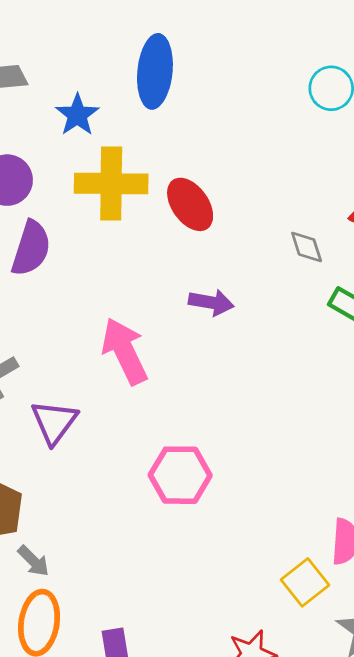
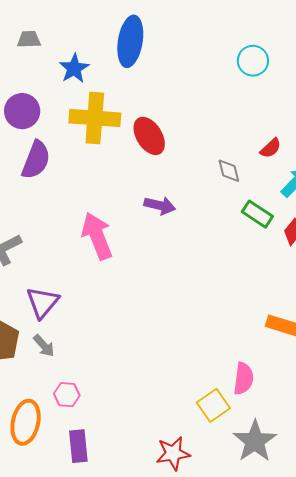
purple triangle: (54, 422) -> (43, 302), moved
pink hexagon: (180, 475) -> (67, 395), moved, size x0.6
gray arrow: (33, 561) -> (44, 346), moved

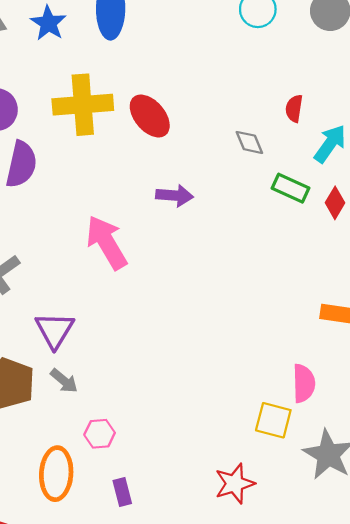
blue star: (74, 68) -> (48, 23), moved
red semicircle: (271, 148) -> (294, 108), turned 150
yellow square: (213, 405) -> (273, 420), turned -32
purple rectangle: (78, 446) -> (122, 492), size x0.7

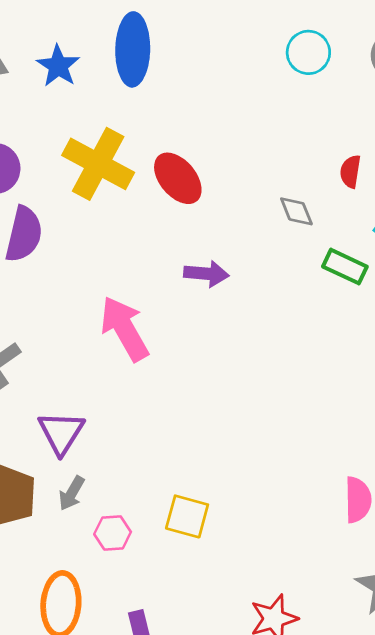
yellow cross: (83, 105) -> (98, 164), turned 32
gray arrow: (64, 381) -> (72, 493), turned 80
yellow square: (273, 420) -> (187, 516), moved
pink hexagon: (100, 434) -> (113, 533), moved

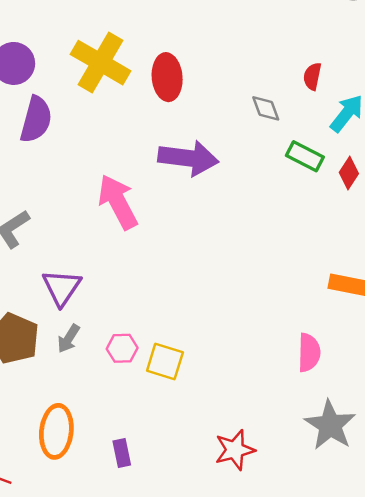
red ellipse: (178, 178) -> (167, 77), turned 33
purple arrow: (206, 274) -> (188, 158), size x1.6
pink hexagon: (113, 533) -> (122, 348), moved

